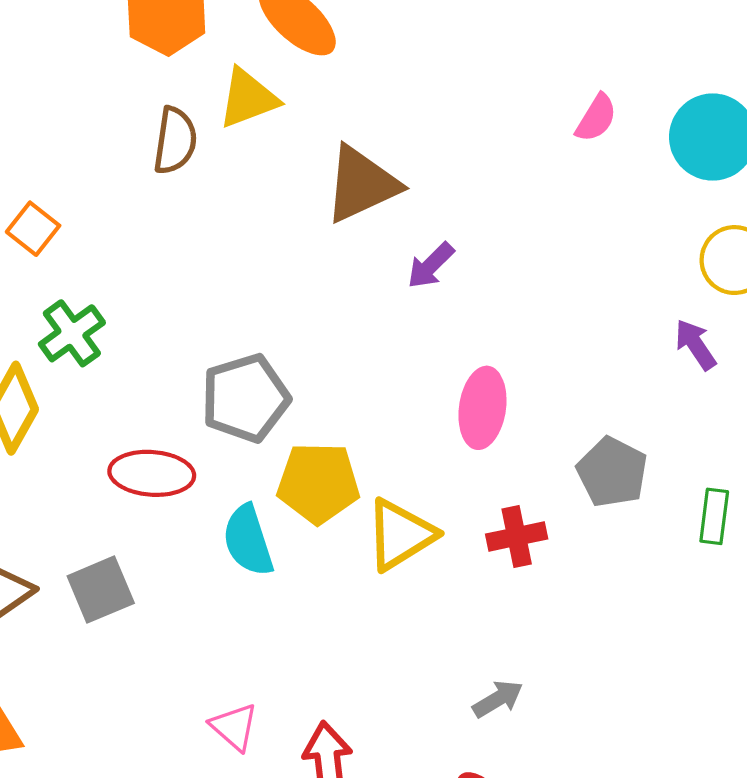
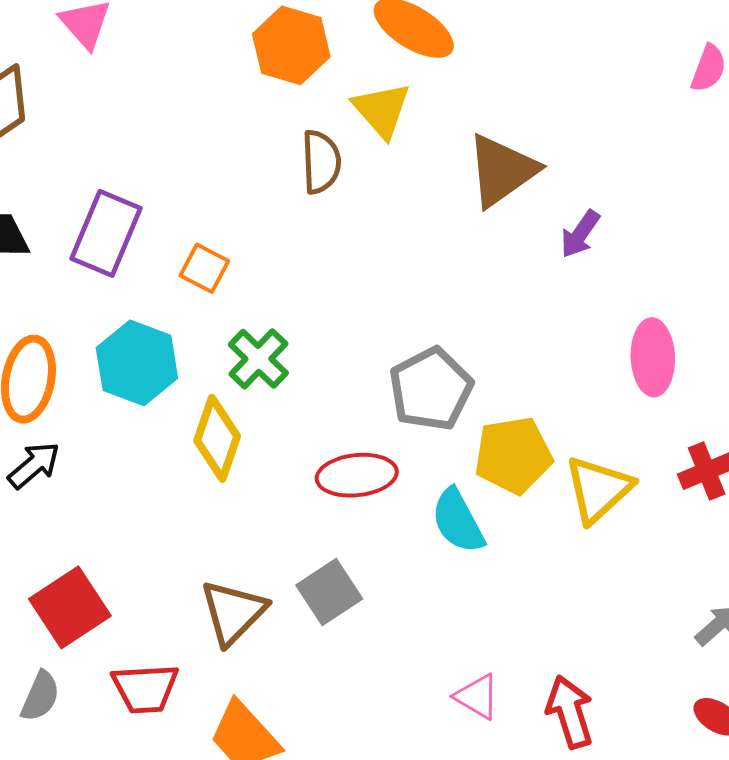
yellow triangle: (248, 98) -> (382, 110), turned -40

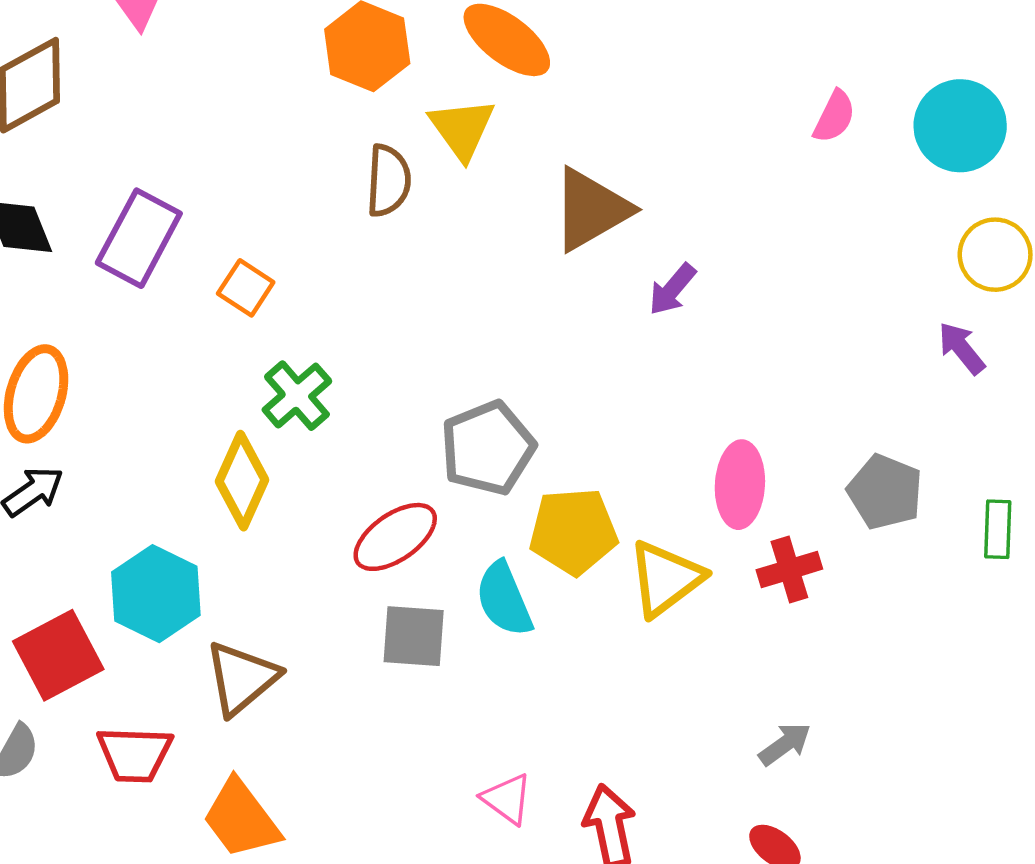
pink ellipse: (653, 357) -> (740, 485), moved
cyan hexagon: (137, 363) -> (156, 594), moved
red ellipse: (357, 475) -> (395, 537), turned -34
gray square: (329, 592) -> (414, 636), moved, turned 32

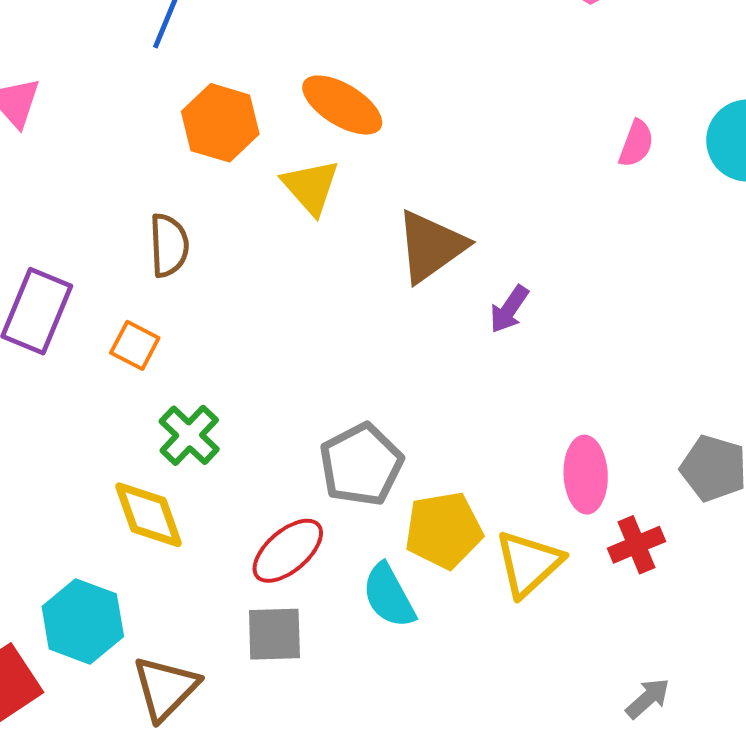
brown semicircle: (388, 181) -> (169, 245), moved
yellow diamond: (242, 481) -> (148, 515), turned -38
gray square: (414, 636) -> (274, 634), moved

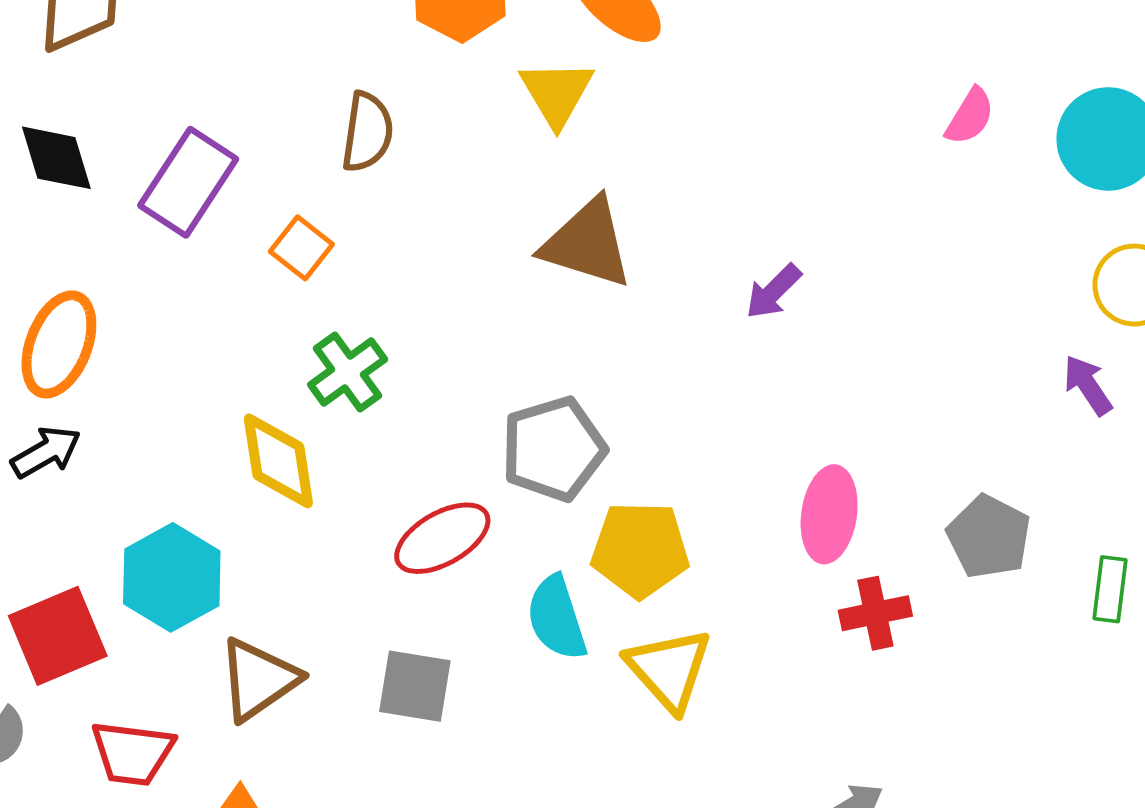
brown triangle: (431, 246) -> (587, 243), moved, turned 42
yellow triangle: (529, 563) -> (669, 669), moved, turned -40
gray square: (274, 634) -> (415, 686), moved

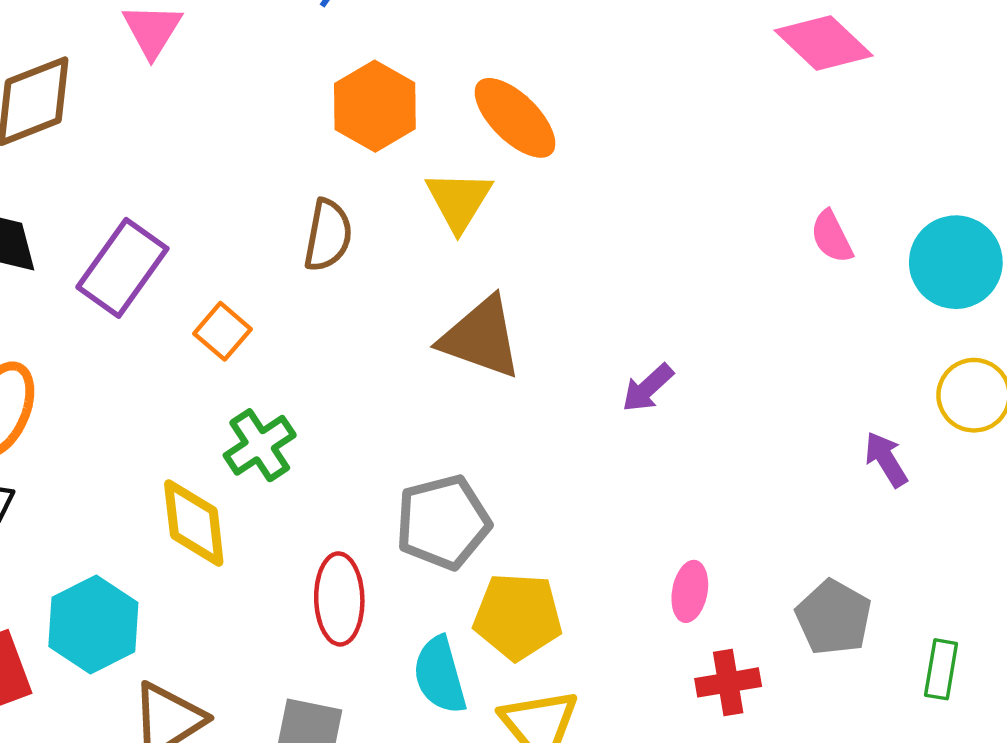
pink semicircle: (970, 116) -> (832, 237), turned 120
brown semicircle: (367, 132) -> (328, 235), moved
purple arrow: (1088, 385) -> (886, 459), moved
pink ellipse: (829, 514) -> (690, 591), size x0.7
red ellipse: (442, 538) -> (339, 599), turned -64

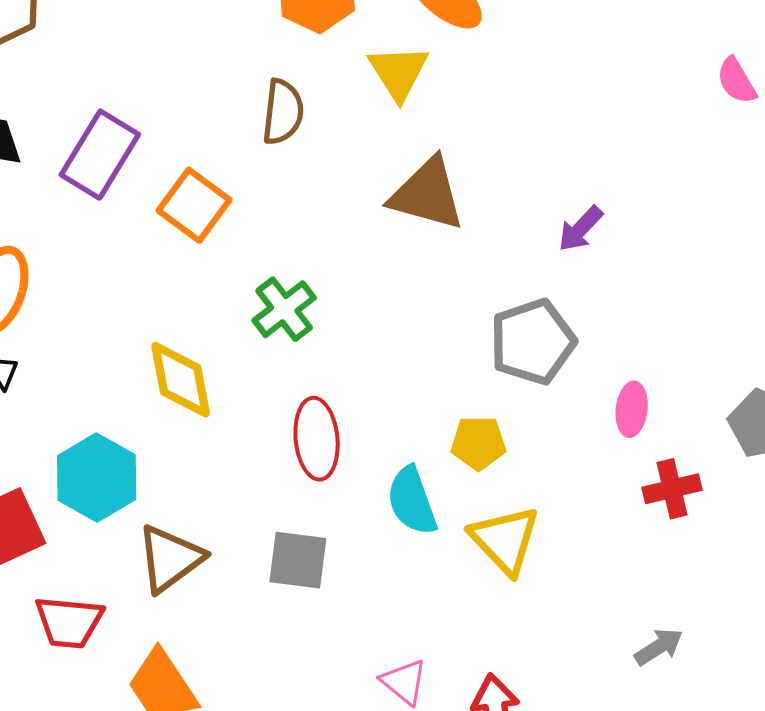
orange square: (222, 331) -> (194, 205), size x1.4
green cross: (260, 445) -> (284, 309), moved
gray pentagon: (443, 522) -> (533, 342), moved
yellow pentagon: (518, 616) -> (478, 443), size x0.7

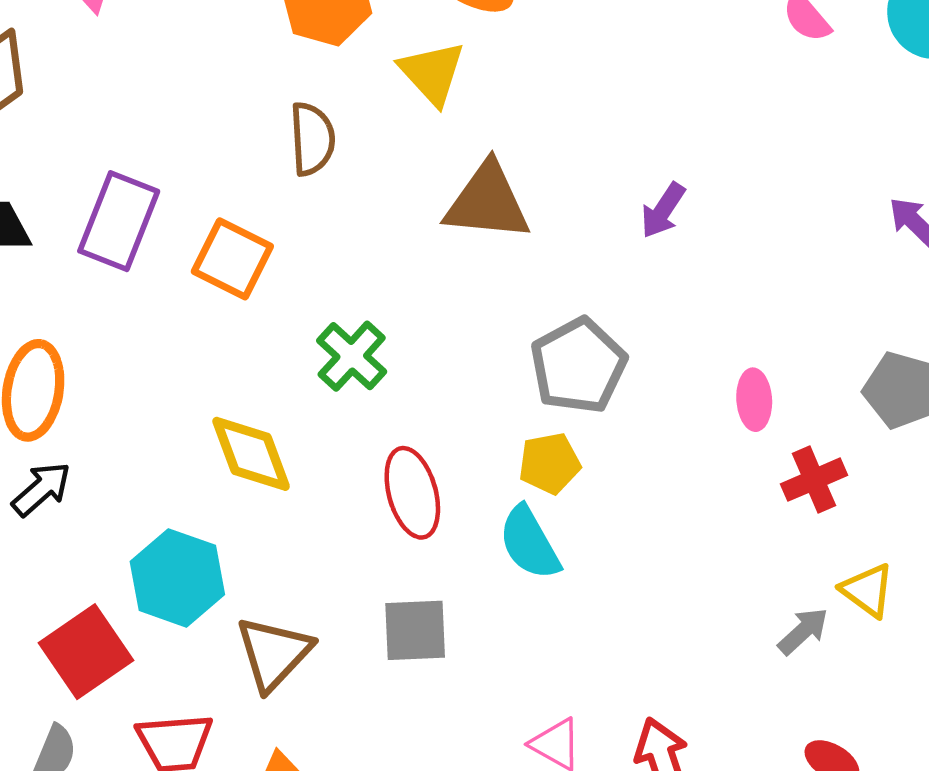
gray pentagon: (533, 342) -> (578, 366), moved
yellow pentagon: (478, 443) -> (550, 463), moved
yellow triangle: (505, 540) -> (867, 590), moved, size x0.7
gray arrow: (659, 647) -> (803, 631), moved

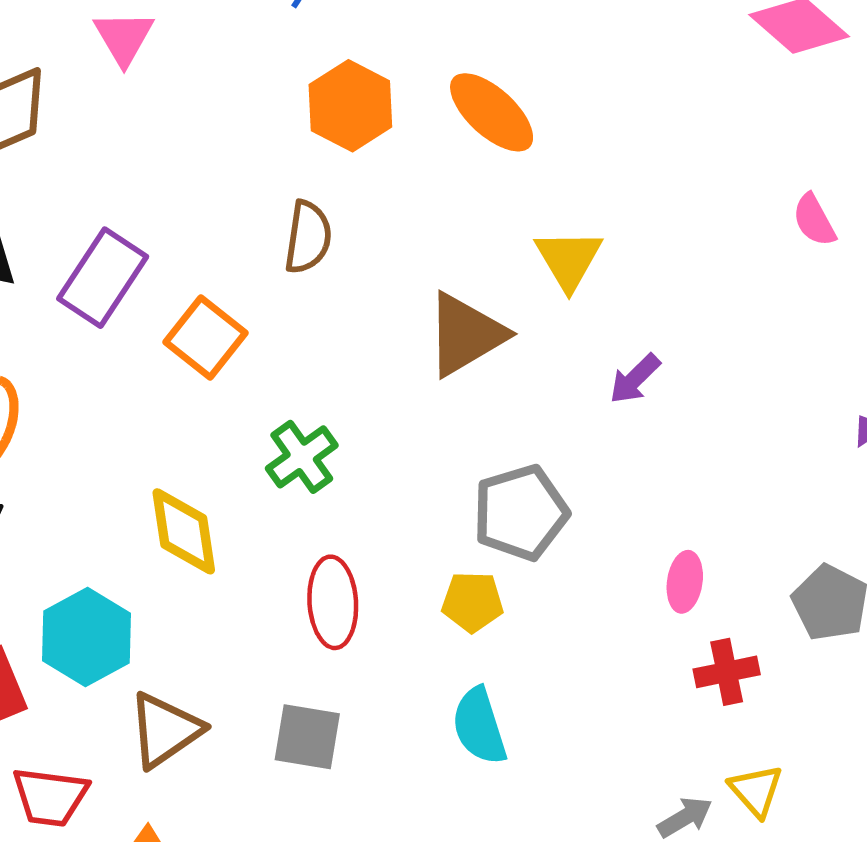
yellow triangle: (432, 73) -> (569, 259), moved
brown triangle: (487, 202) -> (466, 334), turned -48
cyan semicircle: (529, 543) -> (479, 726), moved

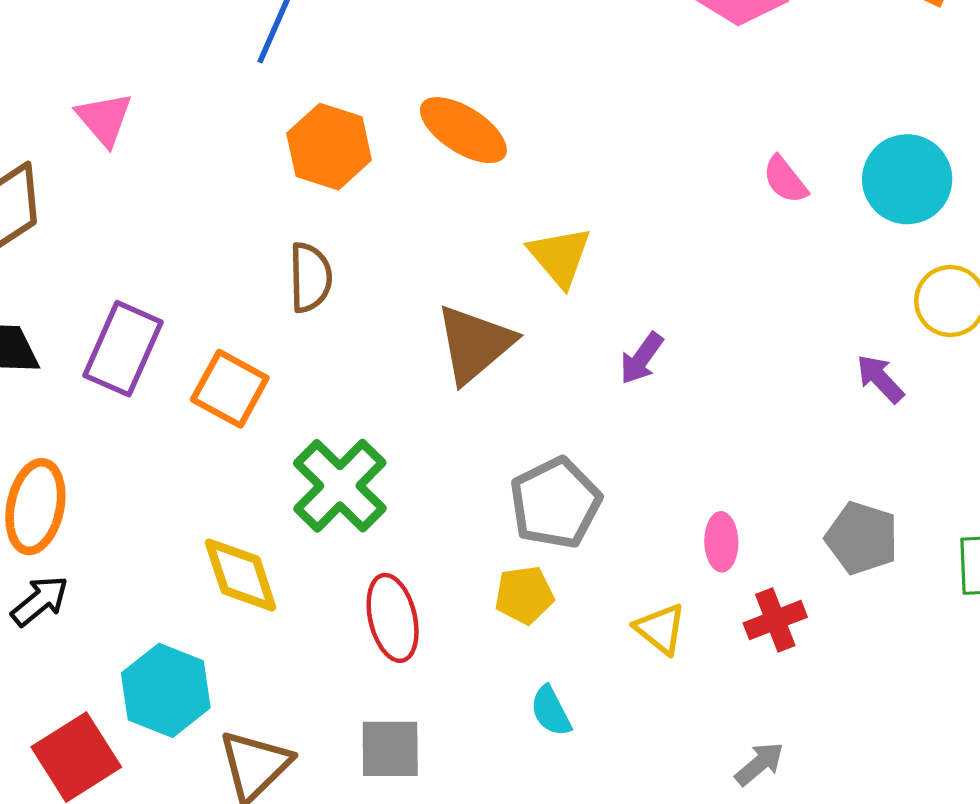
green cross: (302, 457) -> (340, 486), size x1.4
cyan semicircle: (479, 726) -> (551, 711), size x0.7
yellow triangle: (756, 791) -> (660, 629), moved

